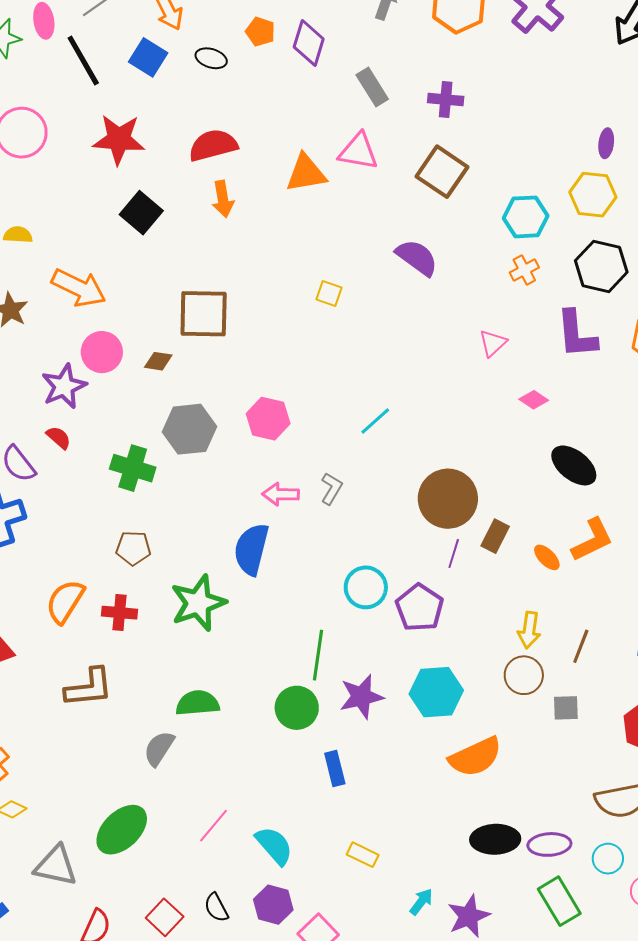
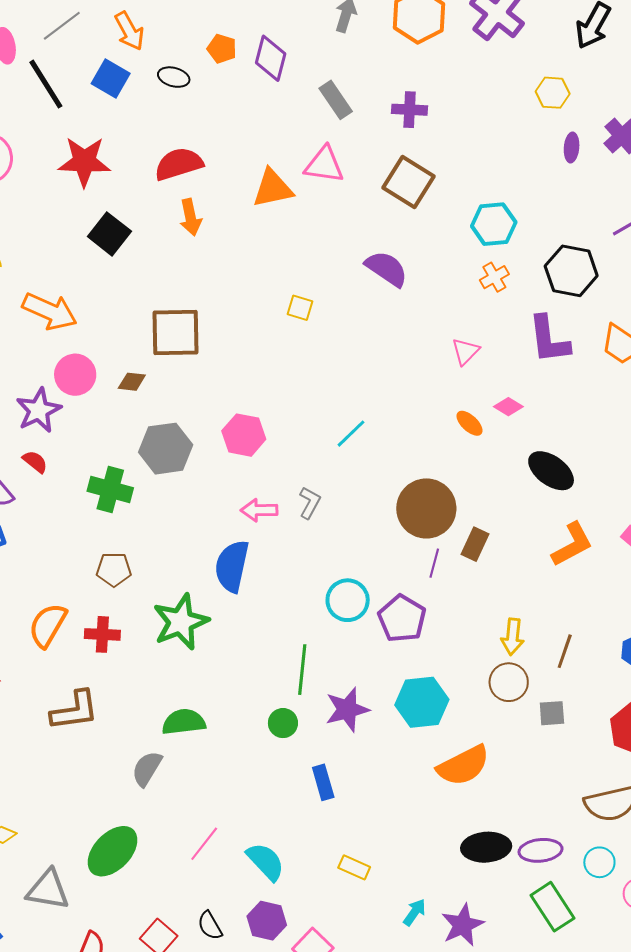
yellow hexagon: (593, 195) -> (553, 93), moved, size x0.7
orange ellipse: (547, 557) -> (470, 423), moved
green circle: (297, 708) -> (283, 723), size x0.7

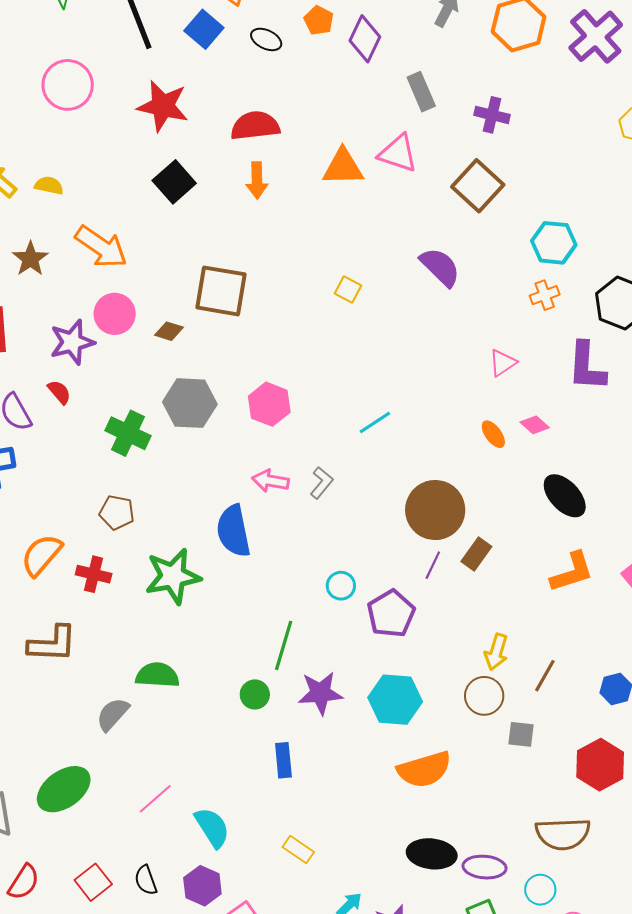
blue semicircle: (232, 566) -> (233, 531), turned -34
cyan circle: (348, 600) -> (341, 586), size x0.7

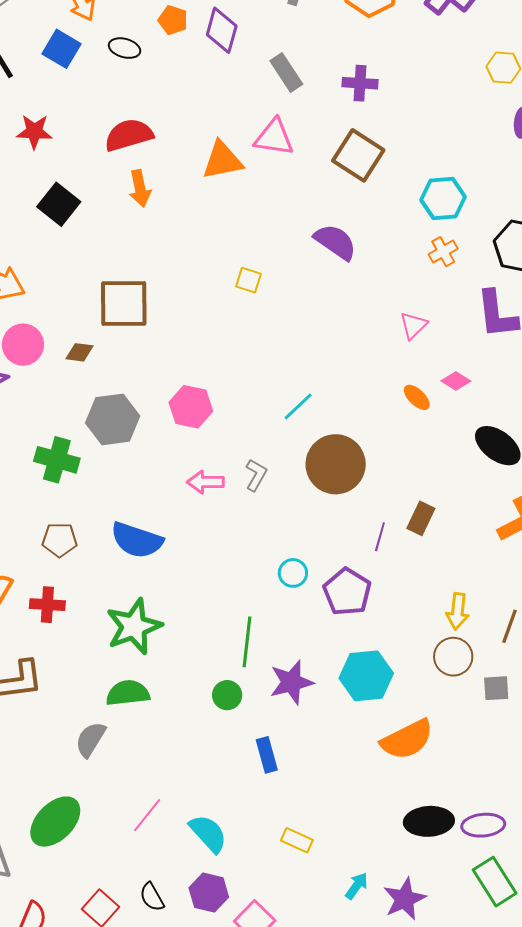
red star: (163, 106) -> (34, 132), size x0.7
brown circle: (435, 510) -> (336, 464), moved
blue semicircle: (233, 531) -> (137, 540), moved, turned -50
green star: (173, 576) -> (134, 627), moved

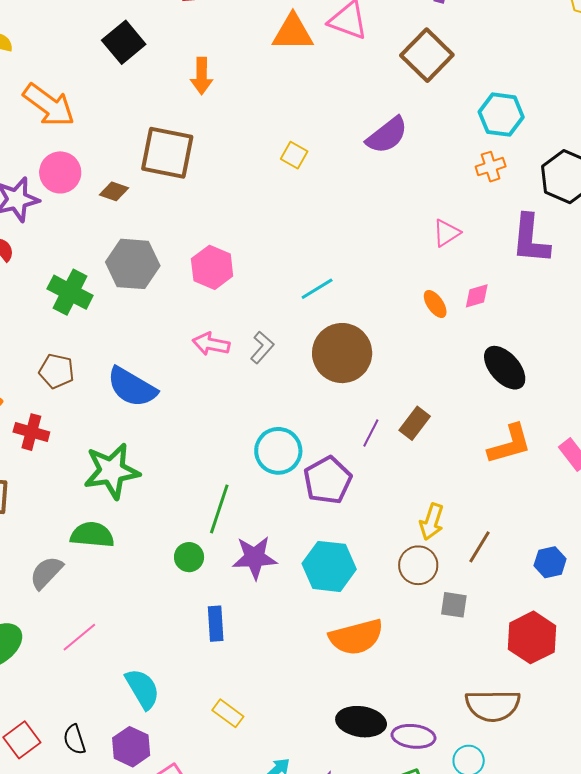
orange arrow: (140, 188) -> (202, 76), moved
purple semicircle: (335, 242) -> (387, 135), turned 96
pink diamond: (456, 381) -> (477, 296), turned -60
cyan circle: (293, 573) -> (278, 451), size x1.6
pink line: (147, 815) -> (79, 637), moved

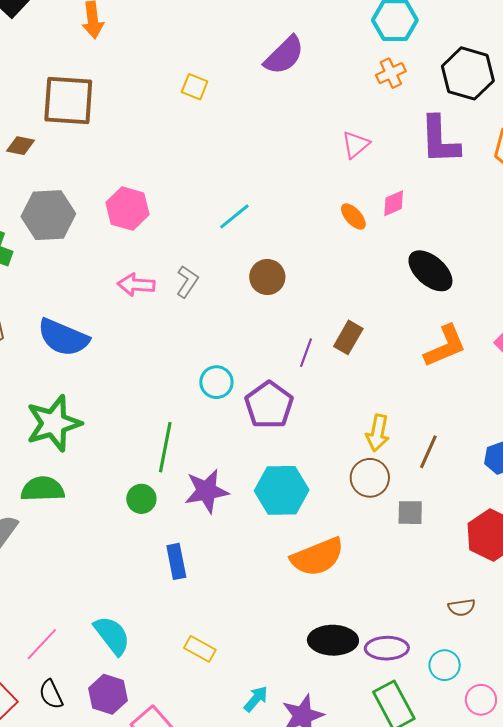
brown circle: (342, 353) -> (267, 277), size x0.6
cyan circle: (278, 451) -> (216, 382), size x0.7
pink line: (79, 637) -> (42, 644), moved
brown semicircle: (493, 705) -> (462, 607), size x0.5

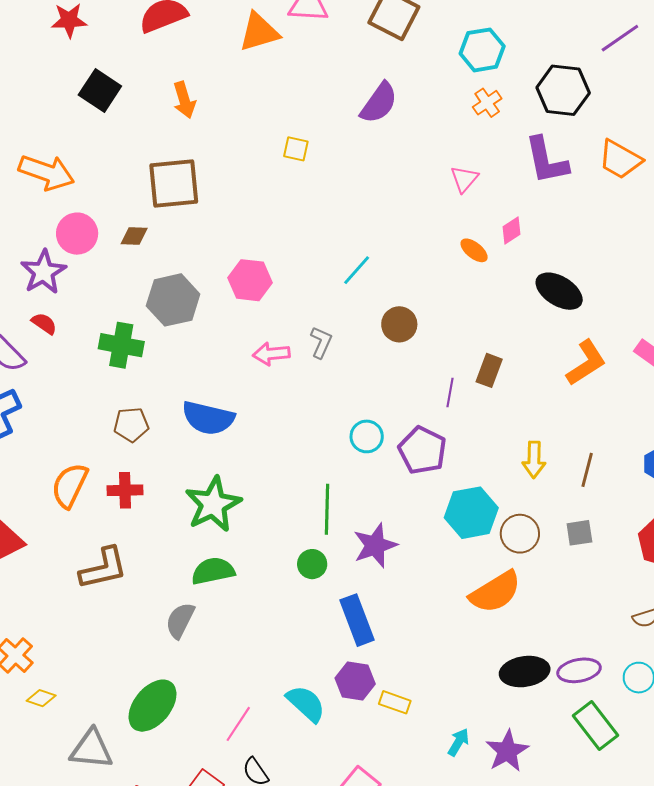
brown circle: (370, 478) -> (520, 534), moved
cyan hexagon: (282, 490) -> (471, 513), moved
blue rectangle: (176, 561) -> (357, 620), size x1.4
purple hexagon: (108, 694) -> (355, 681), moved

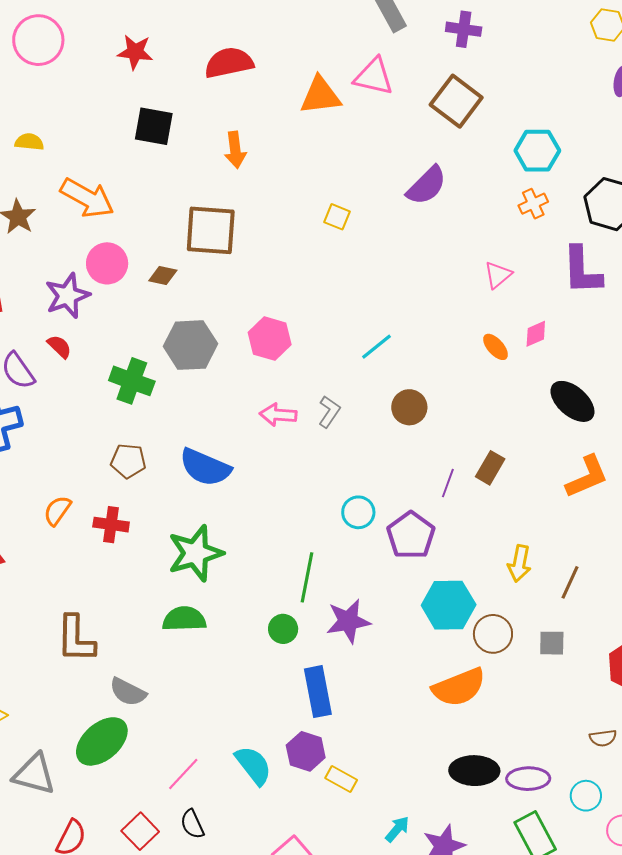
black square: (100, 90) -> (154, 126), turned -33
orange semicircle: (70, 485) -> (57, 511), size x0.7
brown L-shape: (103, 568) -> (76, 639), moved, turned 94
gray semicircle: (180, 620) -> (128, 692), moved, turned -99

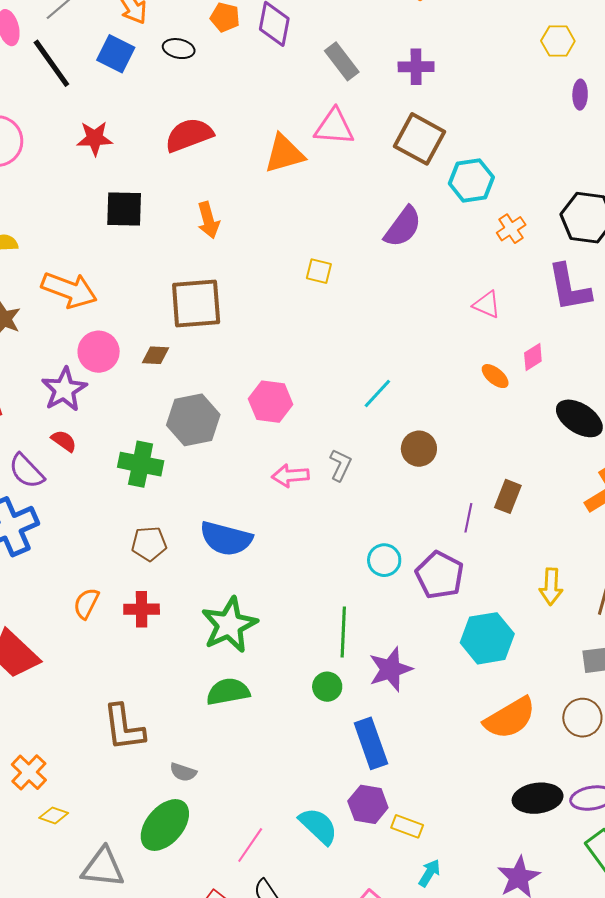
cyan hexagon: (537, 151) -> (471, 180), moved
pink triangle: (498, 275) -> (487, 305), turned -48
brown circle: (493, 634) -> (582, 718), moved
gray semicircle: (128, 692) -> (183, 772), size x0.7
cyan arrow: (397, 829) -> (429, 873), moved

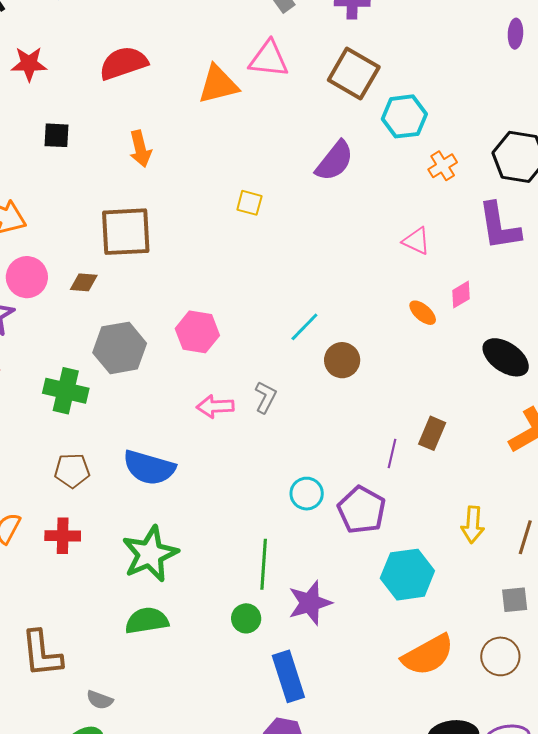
black square: (124, 209) -> (56, 135), size x0.7
brown circle: (419, 449) -> (342, 360), moved

